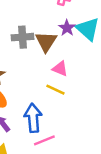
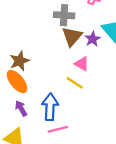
purple star: (67, 28) -> (93, 39), moved
gray cross: (23, 37) -> (64, 15), moved

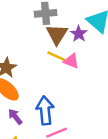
yellow line: (75, 83) -> (56, 56), moved

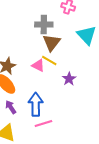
purple star: (79, 34) -> (69, 79), moved
pink triangle: (71, 61) -> (38, 65), moved

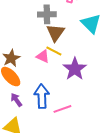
purple star: (69, 79) -> (75, 69), size x1.6
pink line: (43, 123) -> (62, 109), moved

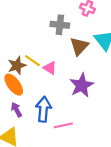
brown triangle: (55, 33) -> (79, 46), moved
yellow line: (54, 51) -> (32, 61), moved

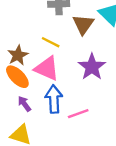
yellow line: (32, 61) -> (51, 42), moved
pink triangle: (50, 68) -> (47, 68), moved, size x1.6

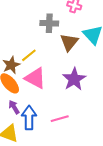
yellow line: (51, 42) -> (29, 55), moved, turned -70
blue arrow: (54, 99) -> (29, 118), moved

